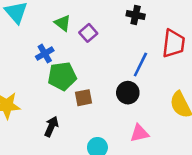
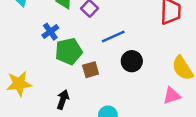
blue line: (140, 64) -> (113, 36), moved, turned 45
pink triangle: (139, 133) -> (172, 96), moved

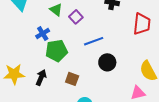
brown square: (91, 70) -> (72, 79), moved, turned 32
black arrow: (63, 100) -> (41, 77), moved

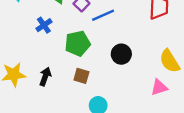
blue line: (94, 41) -> (103, 15), moved
green pentagon: (56, 51) -> (78, 43), moved

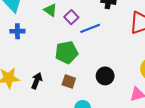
blue cross: (44, 25) -> (17, 31), moved, turned 32
black circle: (121, 54) -> (105, 76), moved

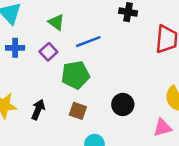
purple square: (71, 17) -> (48, 52), moved
blue line: (90, 28) -> (88, 42), moved

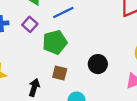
black arrow: (38, 109) -> (34, 87), moved

